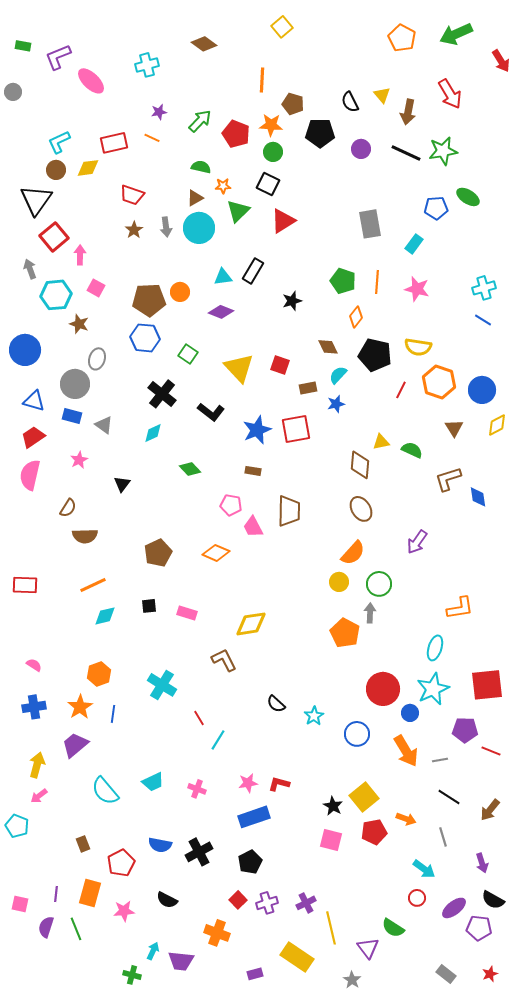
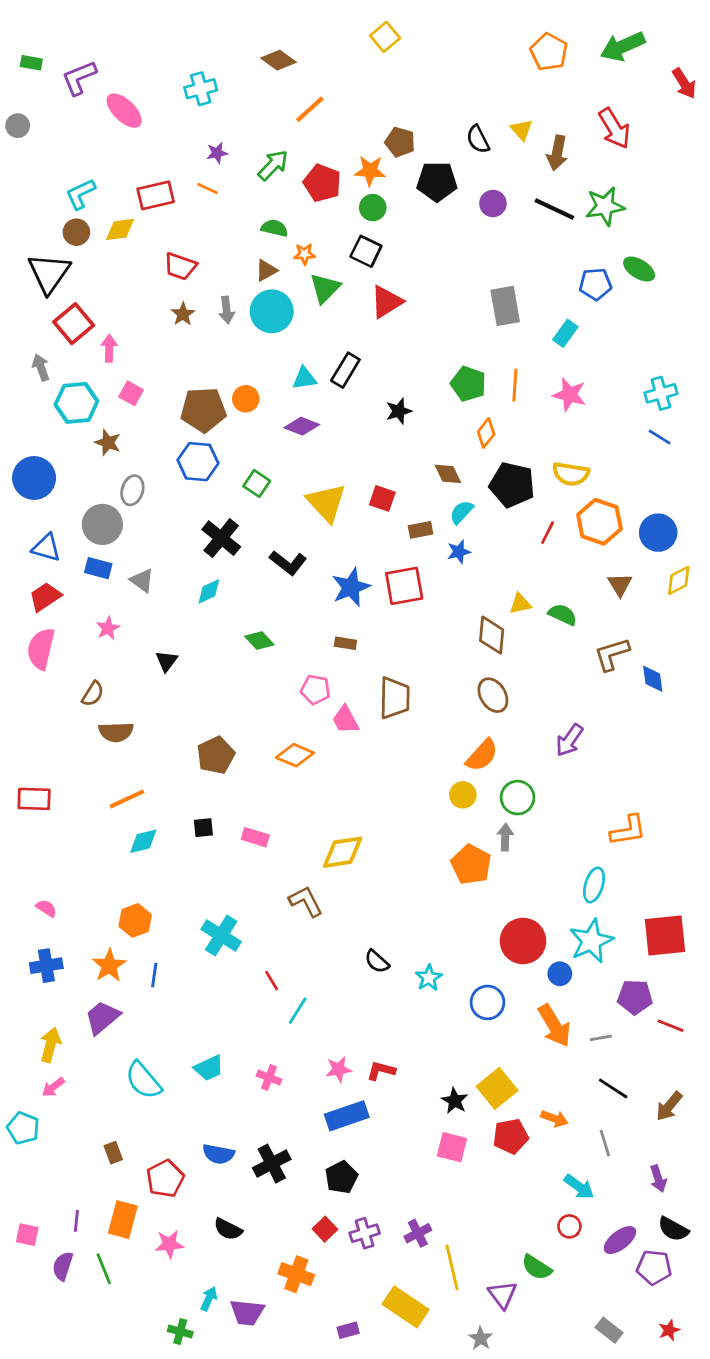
orange line: (262, 80) -> (310, 109), moved, turned 45

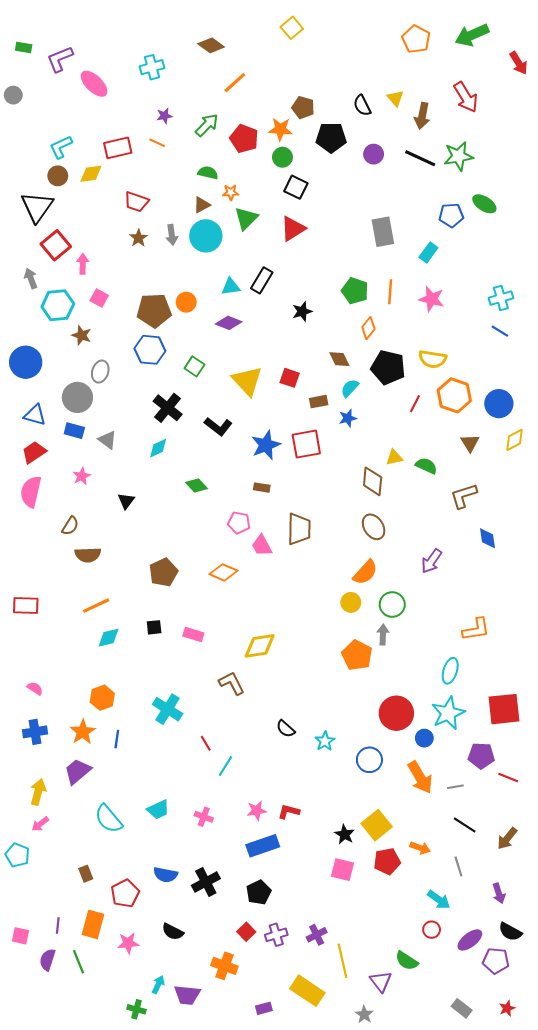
black square: (366, 251) -> (296, 187), moved
blue diamond: (653, 679) -> (487, 538), moved

